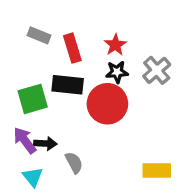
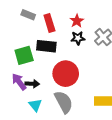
red circle: (107, 104) -> (66, 74), moved
gray semicircle: (74, 163) -> (64, 102), moved, size x1.6
cyan triangle: (33, 177) -> (35, 105), moved

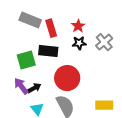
gray rectangle: (28, 15) -> (30, 20), size x1.5
black arrow: (32, 84) -> (34, 88), turned -32

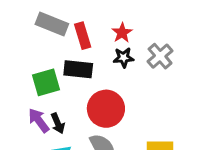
black arrow: (34, 88) -> (58, 123), turned 96

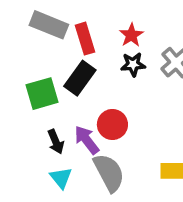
black rectangle: (78, 69) -> (80, 78), turned -60
red circle: (106, 109) -> (112, 124), size x0.7
purple arrow: (39, 120) -> (87, 140), moved

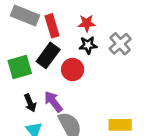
red star: (131, 35) -> (87, 23), turned 30
red circle: (112, 124) -> (73, 70), moved

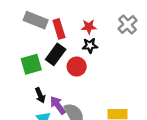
gray cross: (120, 44) -> (128, 25), moved
purple arrow: (53, 102) -> (58, 105), moved

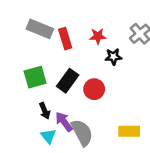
black star: (90, 46) -> (113, 57), moved
black rectangle: (56, 54) -> (68, 81), moved
red circle: (77, 67) -> (94, 89), moved

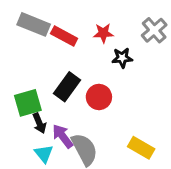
red rectangle: (65, 39) -> (64, 36), turned -45
green square: (35, 77) -> (28, 103), moved
yellow rectangle: (129, 131) -> (141, 148), turned 30

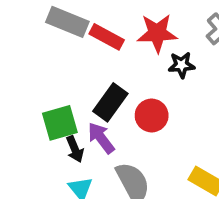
red star: (103, 33) -> (157, 33), size x1.5
purple arrow: (63, 136) -> (101, 138), moved

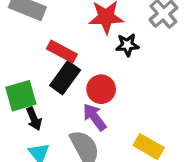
red rectangle: (107, 37) -> (62, 51), moved
purple arrow: (101, 138) -> (95, 117), moved

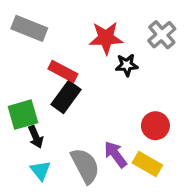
red circle: (101, 89) -> (155, 126), moved
purple arrow: (95, 117) -> (116, 154), moved

